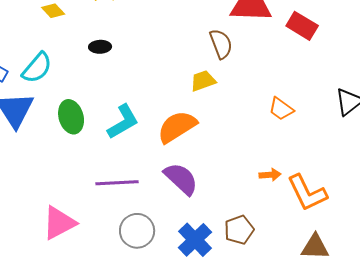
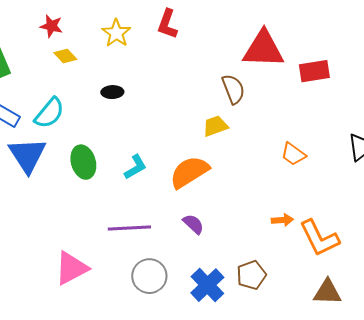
red rectangle: (302, 26) -> (314, 71), turned -40
cyan L-shape: (123, 122) -> (135, 167), size x0.7
purple semicircle: (181, 179) -> (193, 224), size x0.6

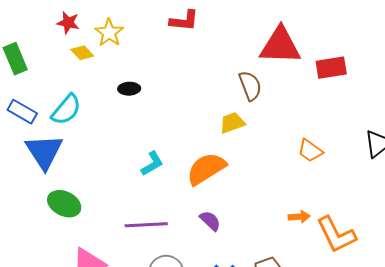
red L-shape: (167, 24) -> (184, 21), turned -104
yellow star: (116, 33) -> (109, 33), moved
green ellipse: (83, 162) -> (64, 204), moved, turned -48

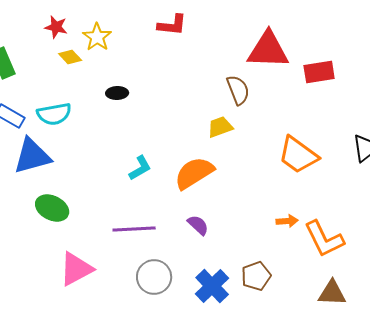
cyan semicircle: (66, 110) -> (54, 114), turned 40
orange trapezoid: (310, 151) -> (298, 155), size x1.6
blue triangle: (44, 152) -> (32, 156), turned 48

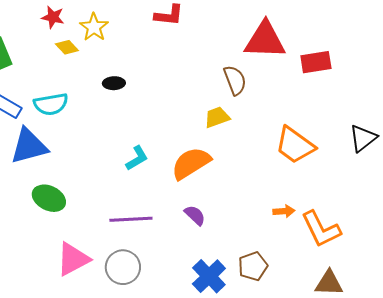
gray circle: (154, 277) -> (123, 267), moved

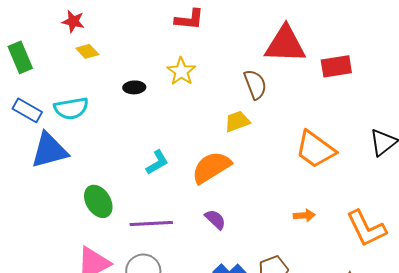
yellow star: (94, 27) -> (181, 71), moved
green ellipse: (49, 198) -> (98, 201), moved, turned 32
orange L-shape: (321, 229) -> (366, 228), moved

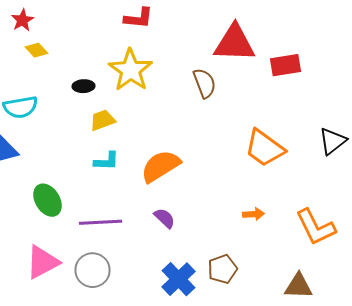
red star: (73, 21) -> (22, 20), turned 30
yellow star: (181, 71) -> (130, 70), size x1.5
yellow trapezoid: (237, 121) -> (102, 120), moved
cyan L-shape: (157, 162) -> (106, 161), turned 32

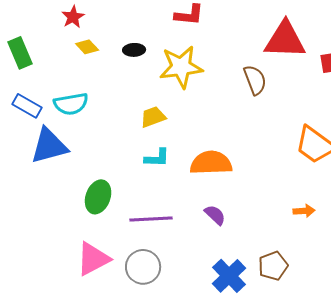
yellow star: (130, 70) -> (181, 67), turned 30
black ellipse: (84, 86) -> (134, 50), moved
orange semicircle: (160, 166) -> (211, 163), turned 30
green ellipse: (48, 200) -> (98, 197), turned 52

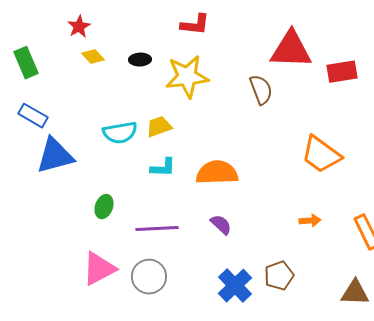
cyan semicircle: (71, 104) -> (120, 133), moved
green ellipse: (98, 197) -> (104, 207), size x0.7

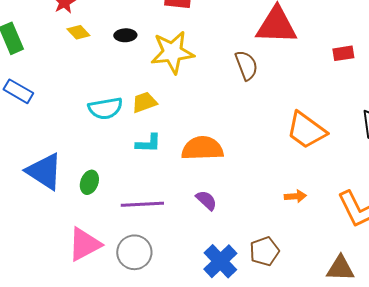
red rectangle: (342, 72) -> (343, 53), moved, size x0.7
blue triangle: (55, 156) -> (44, 171), moved, turned 48

